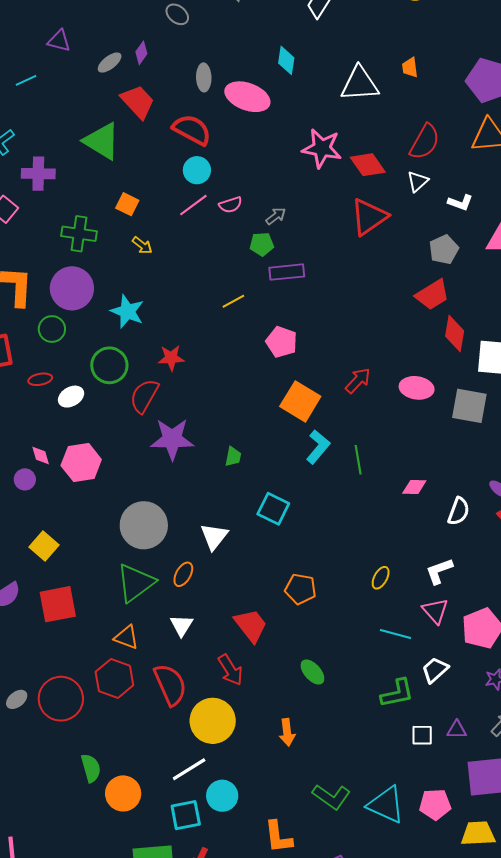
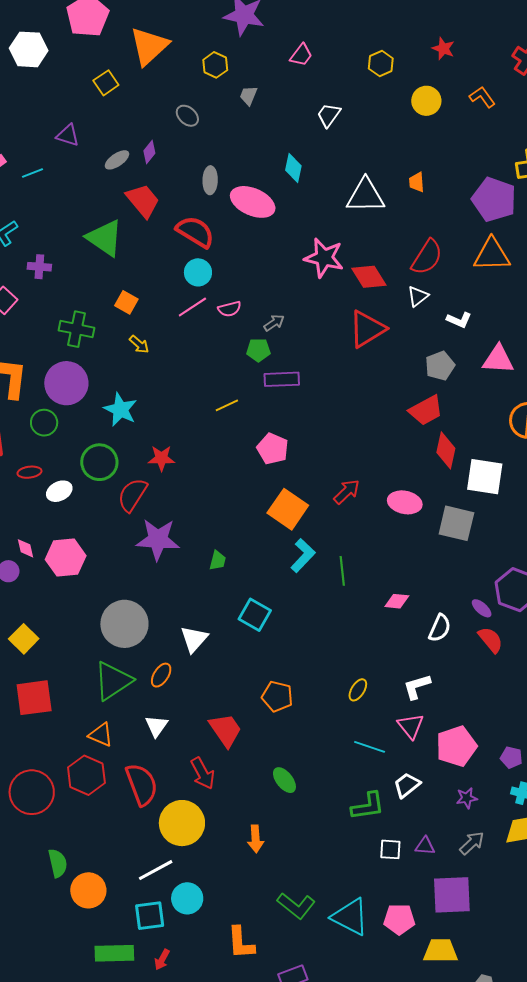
purple cross: (38, 174) -> (39, 267), size x0.7

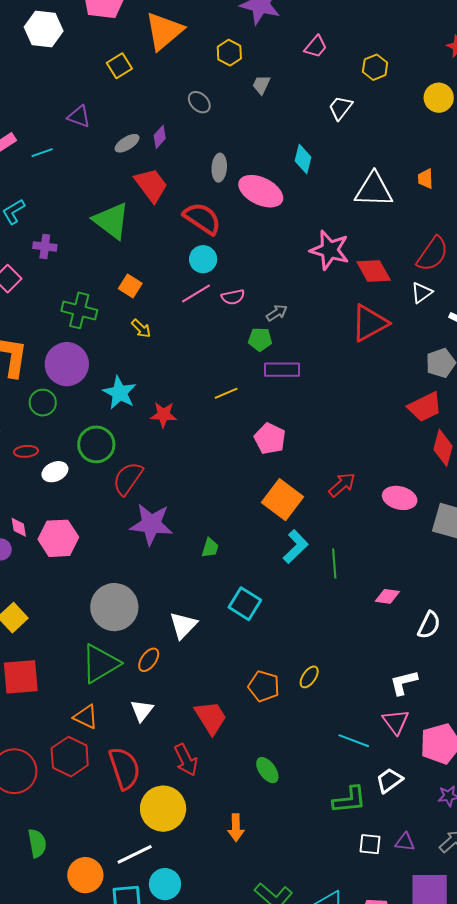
yellow hexagon: (381, 64) -> (375, 67), moved
red star: (161, 458) -> (163, 415), moved
yellow ellipse: (358, 690) -> (309, 677), moved
orange circle: (88, 890) -> (85, 875), moved

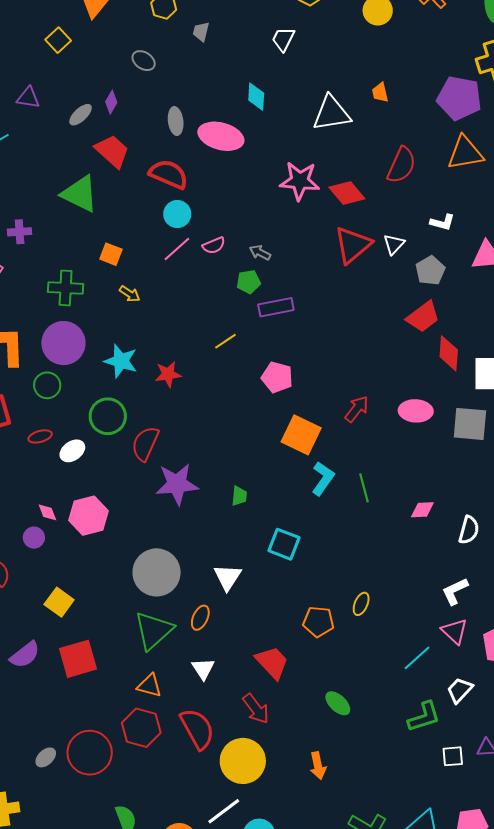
white triangle: (422, 293) -> (394, 244), moved
gray arrow: (277, 313) -> (260, 253), turned -110
cyan line: (354, 741) -> (417, 658), turned -52

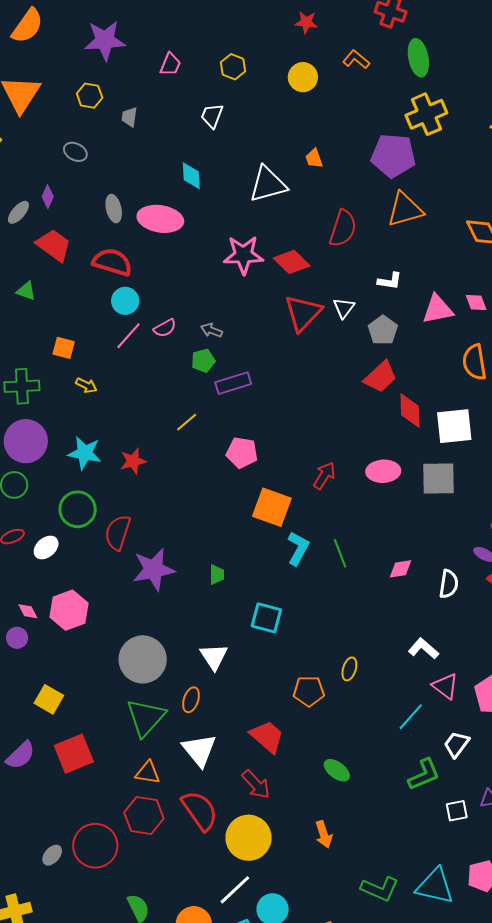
green triangle: (80, 194) -> (26, 291), size x0.5
white L-shape: (455, 591) -> (423, 649), moved, turned 72
white triangle: (203, 669) -> (199, 750), size x1.5

